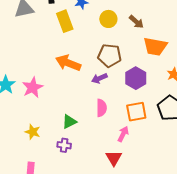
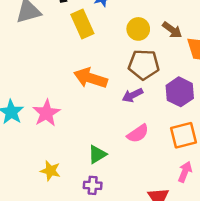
yellow circle: (108, 19) -> (138, 29), moved
brown arrow: (136, 22) -> (172, 30), moved
pink semicircle: (101, 108) -> (138, 133), turned 60
pink arrow: (123, 134) -> (185, 172), moved

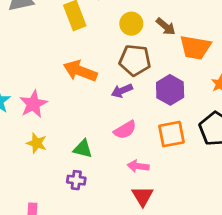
green triangle: (97, 154) -> (83, 149), turned 42
yellow star: (50, 171) -> (37, 143), moved
pink arrow: (185, 172) -> (138, 166), moved, turned -108

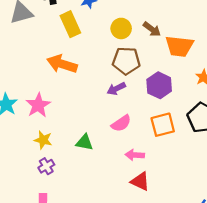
orange arrow: (80, 71) -> (62, 64), moved
purple cross: (76, 180) -> (46, 166), moved, turned -35
red triangle: (143, 196) -> (140, 181), turned -30

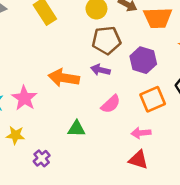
orange arrow: (62, 64) -> (64, 78), moved
purple arrow: (116, 89) -> (101, 70), turned 48
yellow star: (43, 140) -> (15, 135), moved
pink arrow: (135, 155) -> (141, 133), moved

